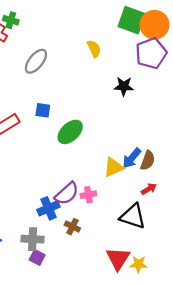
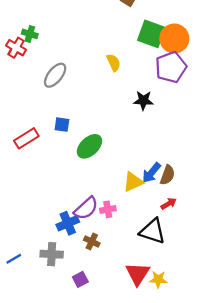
purple square: (37, 257) -> (80, 279), moved, turned 35

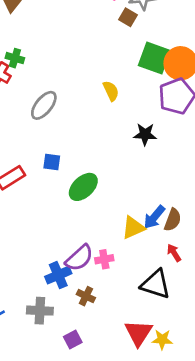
red arrow: (169, 204) -> (174, 253), turned -91

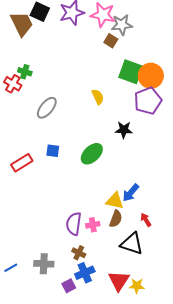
green ellipse: (83, 187) -> (92, 154), moved
brown semicircle: (173, 220) -> (116, 219), moved
yellow triangle: (133, 228) -> (115, 201), turned 36
purple semicircle: (79, 258) -> (74, 224), turned 140
blue cross: (58, 275) -> (85, 273), moved

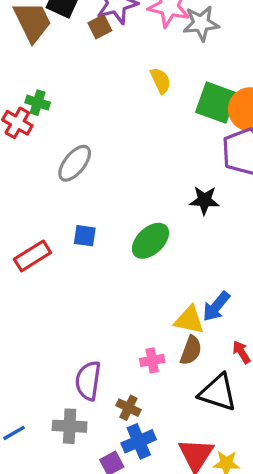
brown square: (111, 41) -> (100, 27), moved, turned 32
yellow semicircle: (98, 97) -> (161, 81), moved
purple semicircle: (74, 224) -> (88, 381), moved

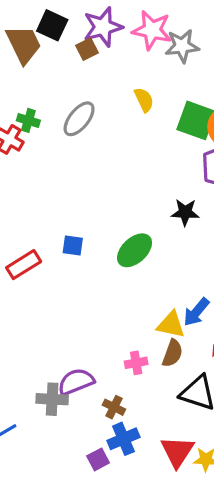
gray ellipse: (75, 163) -> (79, 119), moved
purple semicircle: (88, 381) -> (76, 382), turned 60
gray cross: (70, 426) -> (52, 399), moved

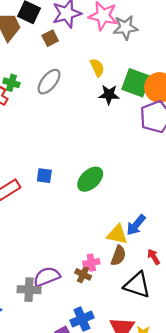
brown square: (87, 49) -> (50, 38), moved
black star: (185, 212) -> (109, 95), moved
brown cross: (114, 407) -> (83, 274), moved

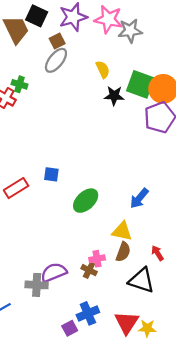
gray ellipse: (49, 82) -> (56, 60), moved
green ellipse: (90, 179) -> (86, 201), moved
blue arrow: (136, 225) -> (139, 198), moved

